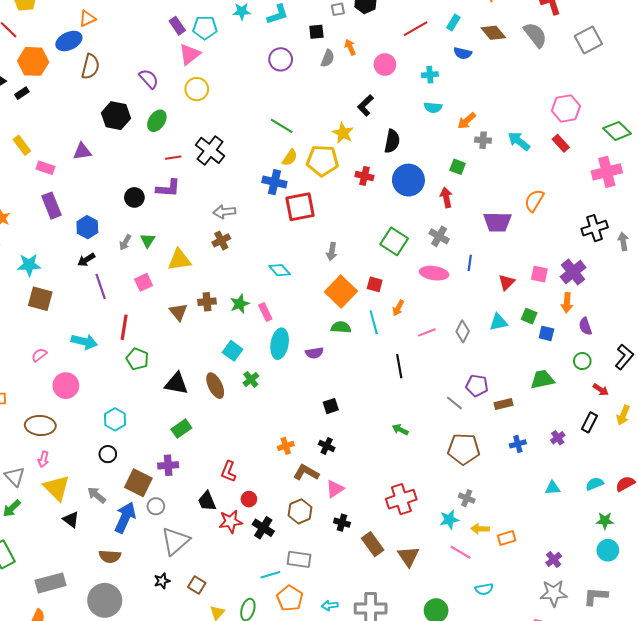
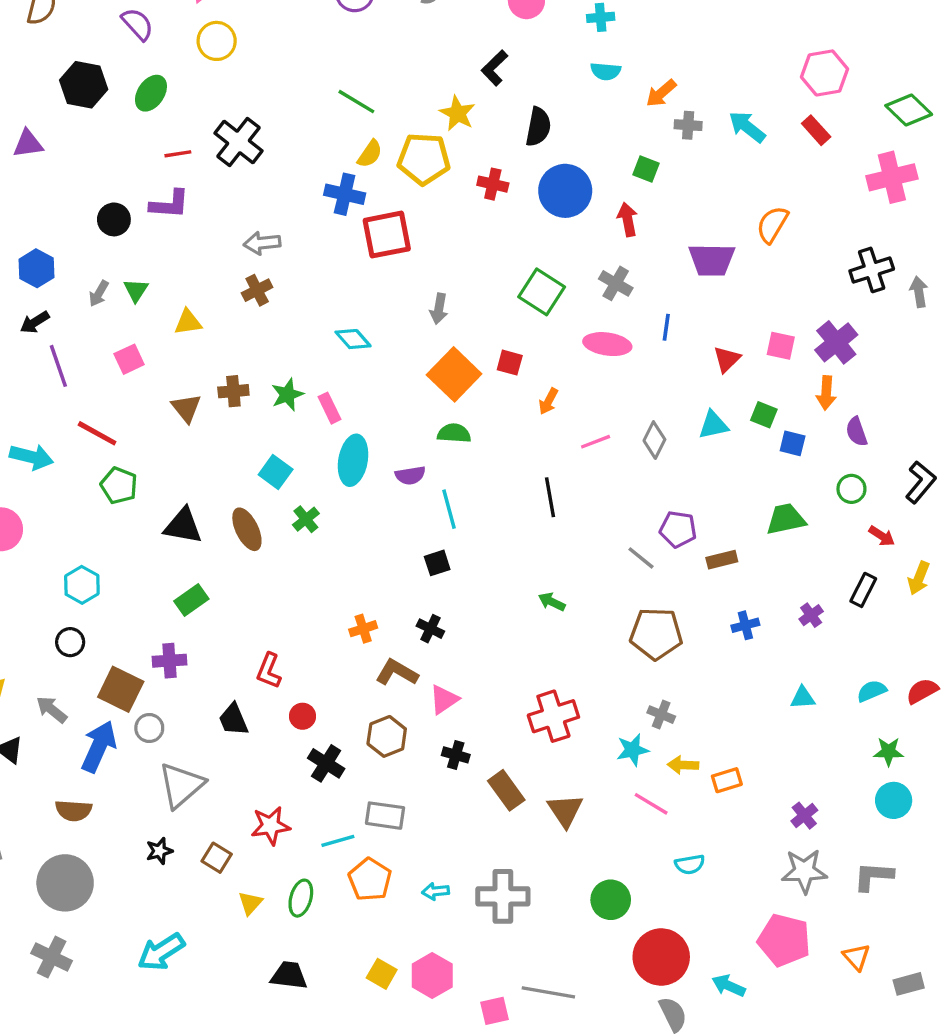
yellow triangle: (179, 260) -> (188, 322), size x0.7
cyan line: (374, 322) -> (449, 509), moved
red line: (124, 327) -> (97, 433), turned -70
red star: (231, 522) -> (271, 826), moved

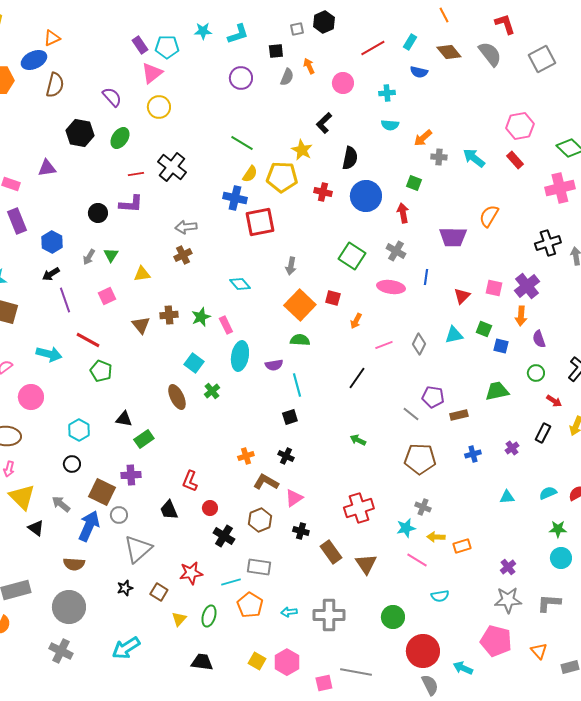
black line: (550, 497) -> (357, 378), turned 45
black triangle: (183, 526) -> (124, 419), moved, size x0.7

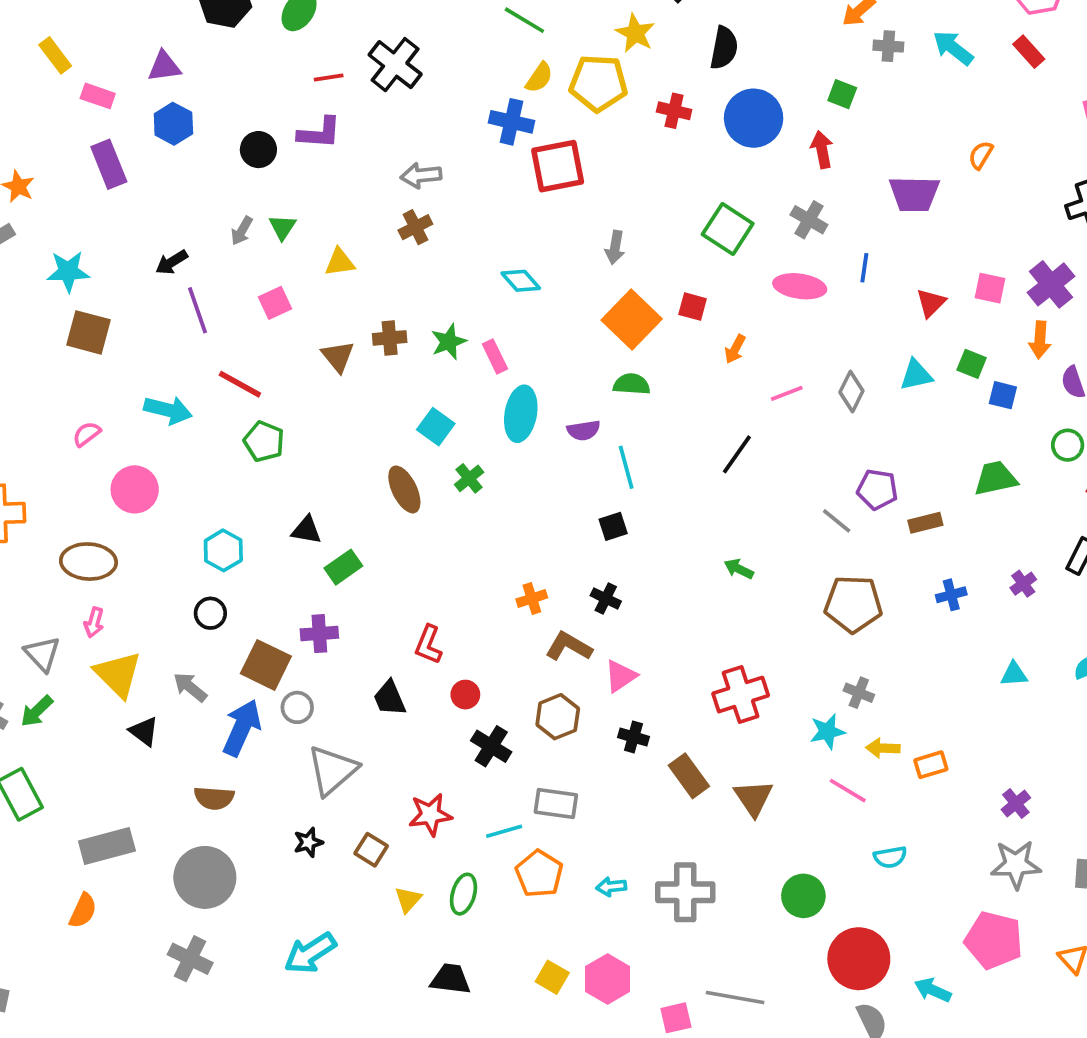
orange semicircle: (489, 216) -> (981, 155), size x0.7
blue hexagon: (52, 242) -> (173, 124), moved

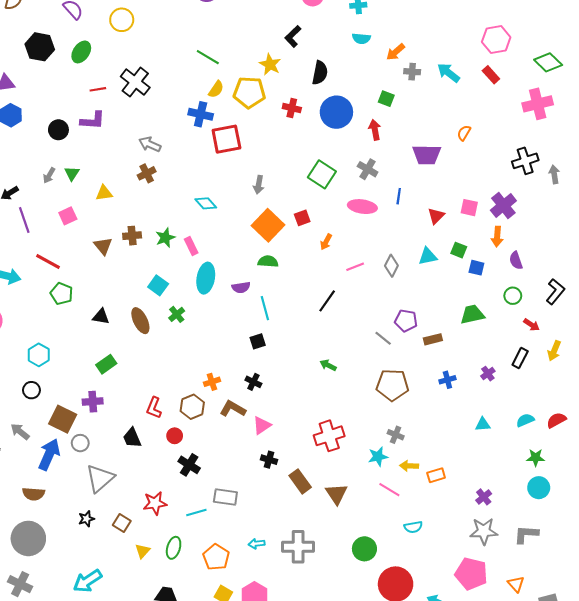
gray arrow: (421, 175) -> (150, 144), turned 30
red square: (693, 307) -> (302, 218), turned -35
black triangle: (306, 530) -> (101, 316), moved
brown hexagon: (558, 717) -> (192, 407), moved
orange pentagon: (539, 874) -> (216, 557), moved

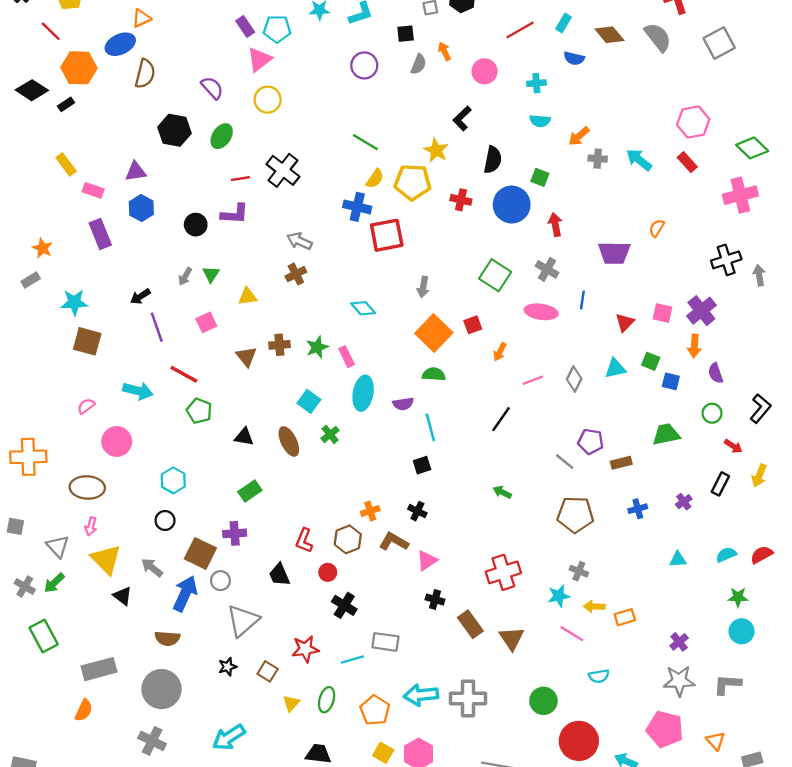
green square: (386, 99) -> (540, 177), moved
cyan arrow: (257, 544) -> (421, 695), size x1.8

